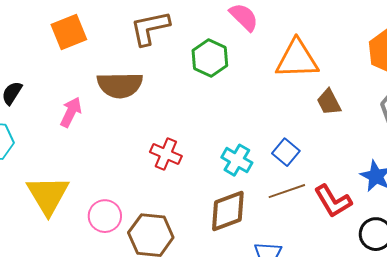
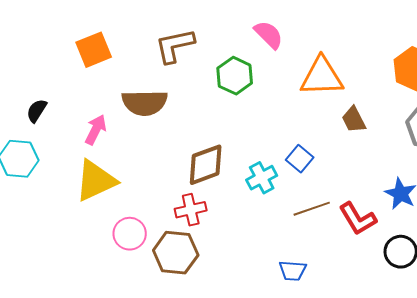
blue square: (286, 152) -> (300, 159), moved
red cross: (166, 154) -> (191, 210), moved, turned -36
cyan cross: (237, 160) -> (262, 178), turned 32
yellow triangle: (48, 195) -> (96, 181), moved, turned 36
brown diamond: (228, 211) -> (206, 165), moved

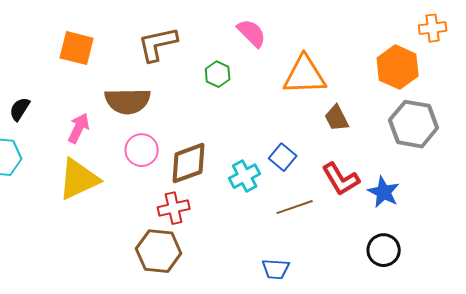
orange square: (94, 50) -> (77, 48), turned 36
green hexagon: (235, 76) -> (218, 74), size x0.7
red L-shape: (358, 219) -> (341, 179), moved
pink circle: (130, 234) -> (142, 150), moved

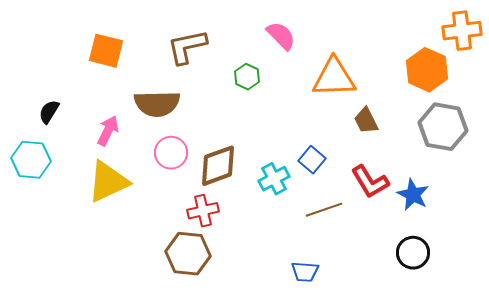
orange cross: (433, 28) -> (462, 31), size x1.4

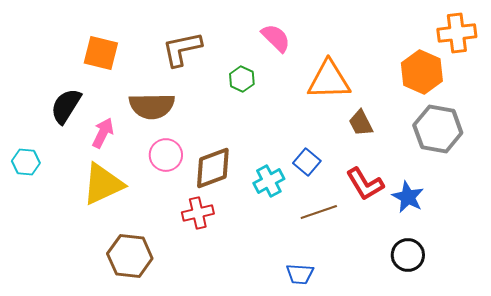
black semicircle: (49, 112) -> (66, 106), moved, size x1.5
cyan hexagon: (31, 160) -> (26, 162), size x0.7
brown hexagon: (188, 254) -> (130, 256), moved

